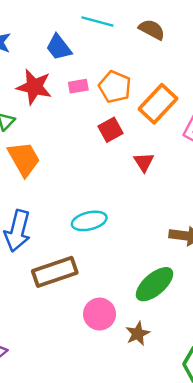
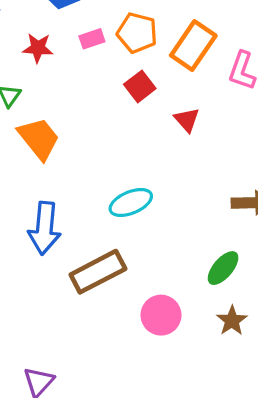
red star: (34, 87) -> (38, 48), size x0.7
green ellipse: (155, 284) -> (223, 268), size x0.7
brown star: (138, 334) -> (232, 321), moved

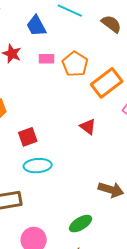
red square: (140, 86) -> (28, 137), moved
red triangle: (187, 120) -> (88, 127), turned -30

